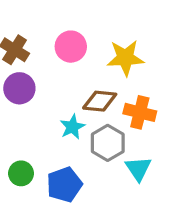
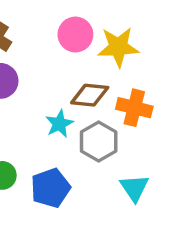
pink circle: (71, 47) -> (75, 35), moved
cyan triangle: (138, 169) -> (134, 188), moved

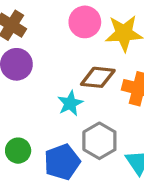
gray hexagon: (99, 142) -> (99, 141), moved

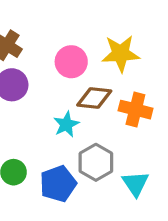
pink circle: (85, 22) -> (71, 62), moved

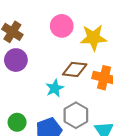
pink circle: (71, 62) -> (62, 26), moved

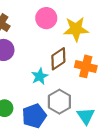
brown diamond: (75, 69) -> (58, 59), turned -40

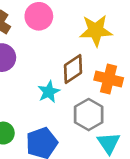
pink circle: (46, 18) -> (39, 16), moved
gray hexagon: (59, 102) -> (89, 115), moved

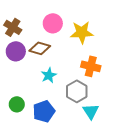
pink circle: (39, 16) -> (53, 23), moved
brown diamond: (73, 69) -> (40, 48), moved, turned 50

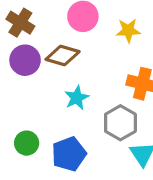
yellow star: (82, 32) -> (128, 30), size x0.7

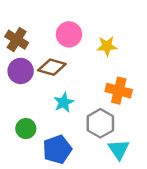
green circle: (27, 143) -> (26, 129), moved

